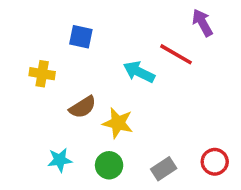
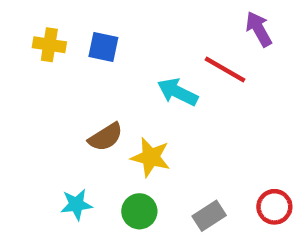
yellow cross: (42, 74) -> (49, 45), moved

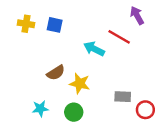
gray rectangle: (209, 216) -> (123, 97), moved, turned 35

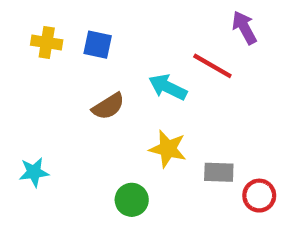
brown semicircle: (56, 73) -> (108, 106), moved
yellow star: (80, 83) -> (168, 149), moved
cyan star: (40, 109) -> (34, 172), moved

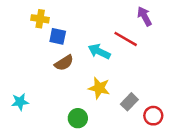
yellow cross: (47, 43) -> (40, 19), moved
blue square: (98, 45) -> (58, 36), moved
gray rectangle: (219, 172) -> (129, 102), turned -48

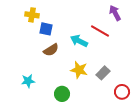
cyan star: (20, 102) -> (28, 81), moved
gray rectangle: (129, 102) -> (103, 73), moved

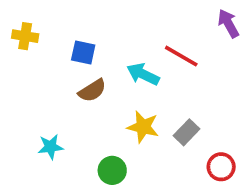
purple arrow: (115, 13) -> (228, 23), moved
yellow cross: (32, 15) -> (25, 36), moved

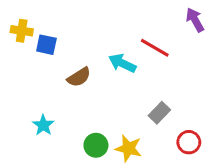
blue square: (83, 52) -> (46, 45), moved
yellow star: (143, 127) -> (128, 148), moved
cyan star: (51, 147) -> (43, 125), turned -30

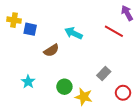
red line: (155, 48) -> (114, 31), moved
cyan arrow: (122, 63) -> (74, 33), moved
green circle: (96, 145) -> (64, 87), moved

